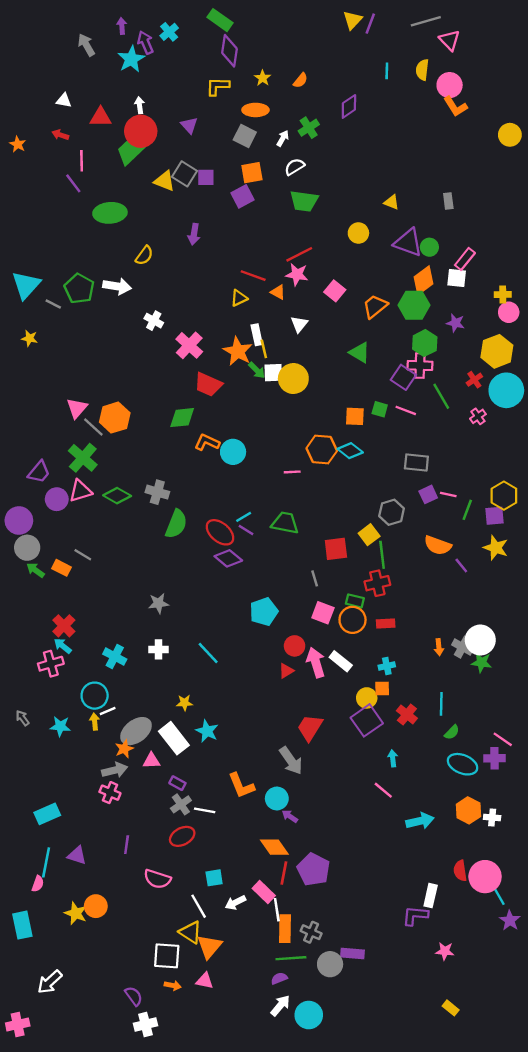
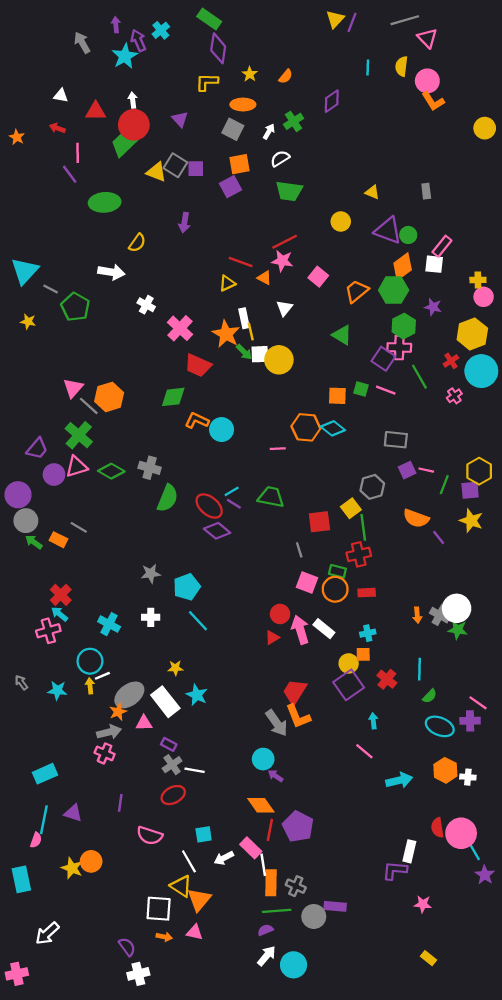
green pentagon: (79, 289) -> (75, 307), moved
cyan pentagon: (264, 612) -> (187, 587), moved
orange L-shape: (241, 786) -> (298, 716), moved

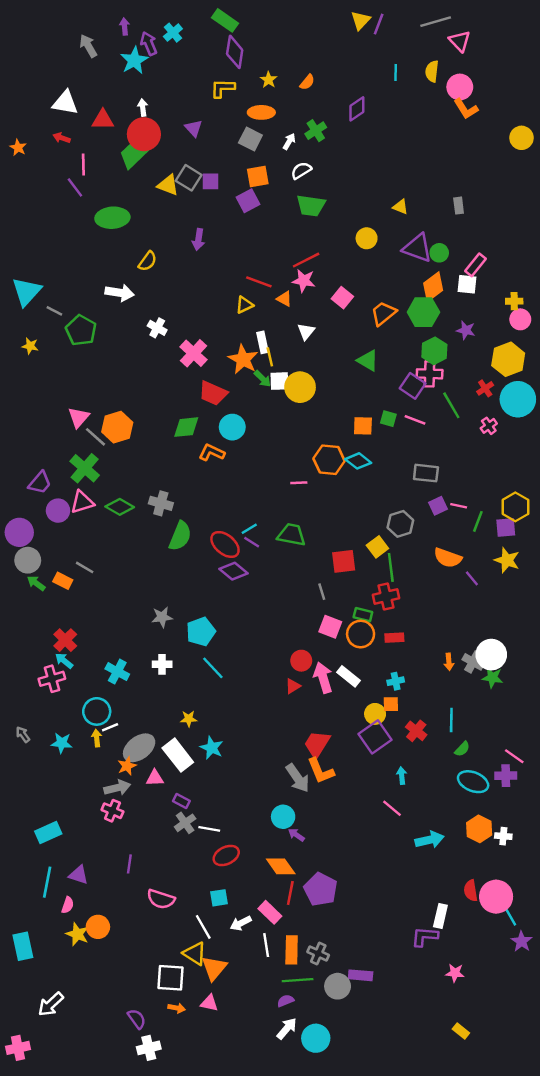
white triangle: (61, 96) -> (65, 103), size x1.6
cyan circle: (222, 430) -> (232, 427), moved
red ellipse: (173, 795) -> (226, 855), moved
pink semicircle: (36, 840) -> (68, 905), moved
white line: (263, 865) -> (266, 945), moved

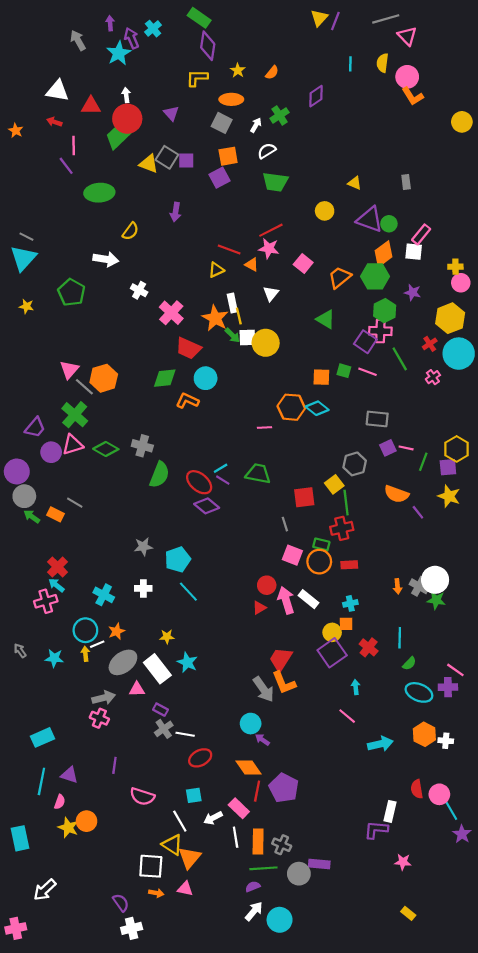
gray line: (54, 311) -> (26, 237), moved
orange star: (127, 766) -> (117, 631), moved
pink circle: (496, 897) -> (439, 794), size x0.7

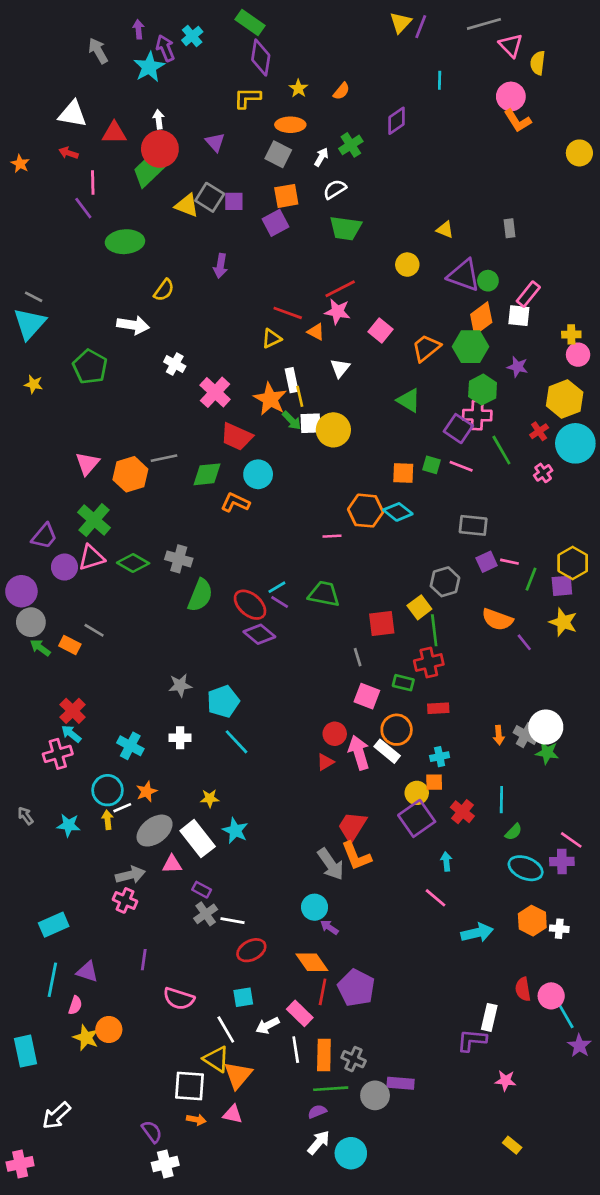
yellow semicircle: (383, 63) -> (538, 63), moved
gray line: (84, 387) -> (164, 458), moved, turned -54
orange circle: (319, 562) -> (397, 730), moved

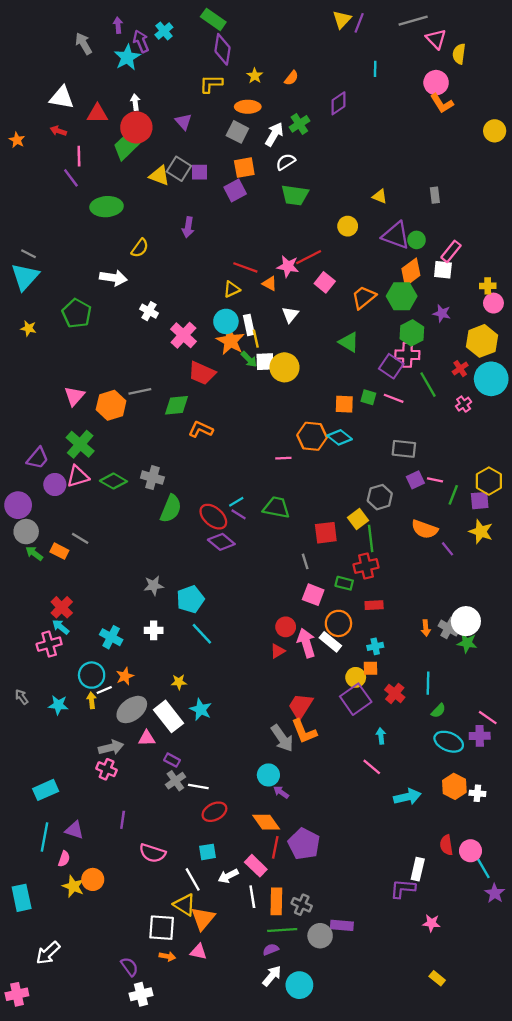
white arrow: (321, 157) -> (274, 134), size x1.5
red line: (340, 289) -> (309, 257), moved
cyan circle: (258, 474) -> (226, 321), moved

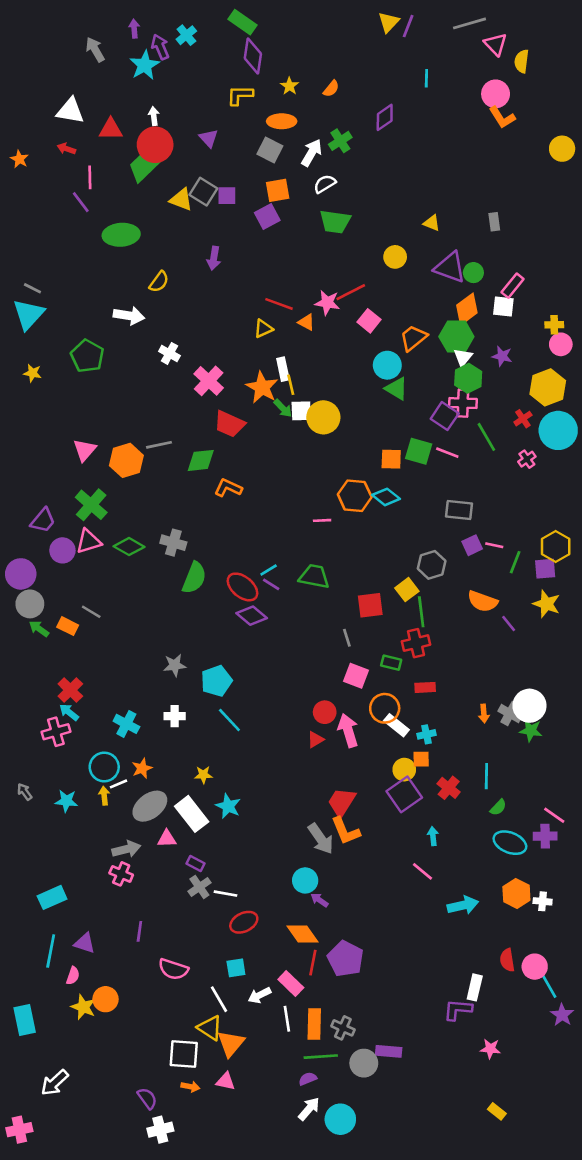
white triangle: (290, 315) -> (463, 357), moved
cyan circle: (226, 321) -> (387, 365), moved
green square: (368, 397) -> (419, 451), size x1.5
white rectangle: (330, 642) -> (396, 725), moved

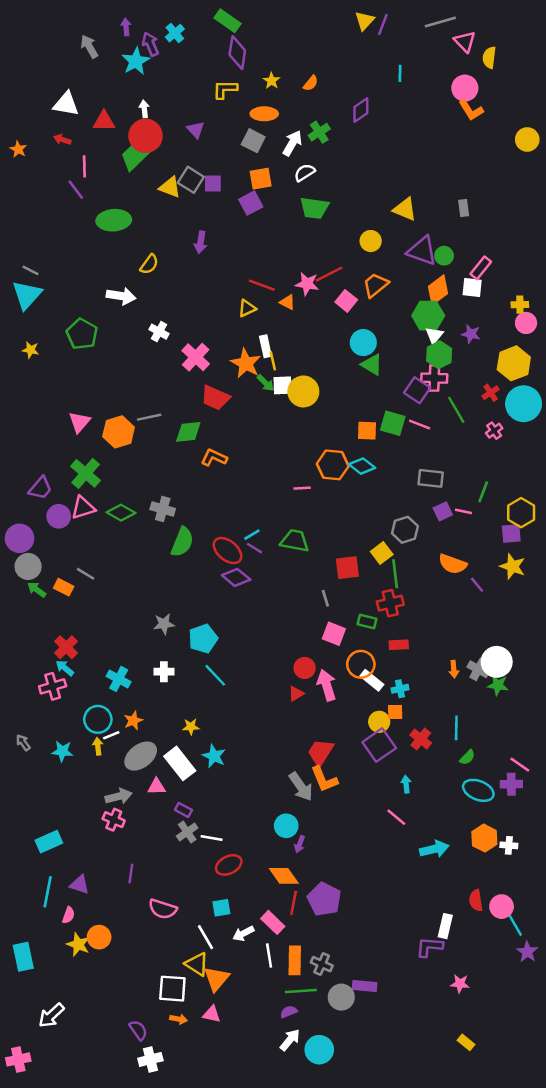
yellow triangle: (432, 223) -> (405, 209), size x1.5
orange trapezoid: (413, 338) -> (376, 285), moved
green line: (515, 562) -> (483, 492), moved
purple arrow: (319, 900) -> (300, 844), turned -105

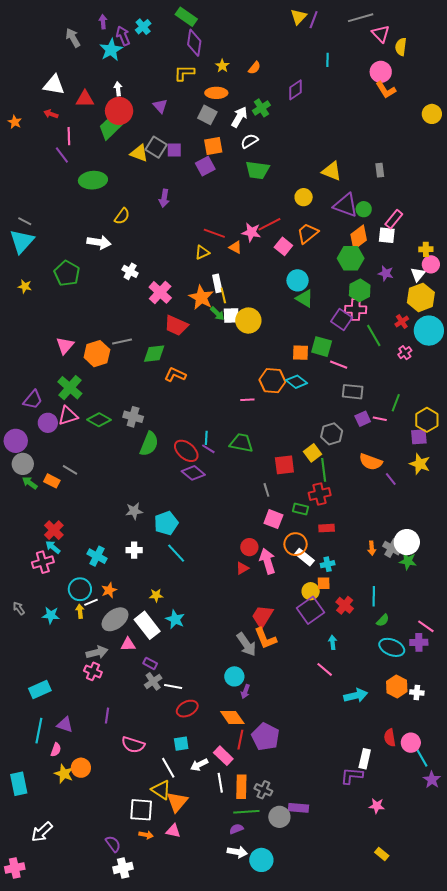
white triangle: (434, 335) -> (418, 274), moved
pink line: (420, 425) -> (339, 365), moved
cyan line: (252, 535) -> (206, 438), turned -56
white arrow: (290, 1040) -> (237, 852), turned 60

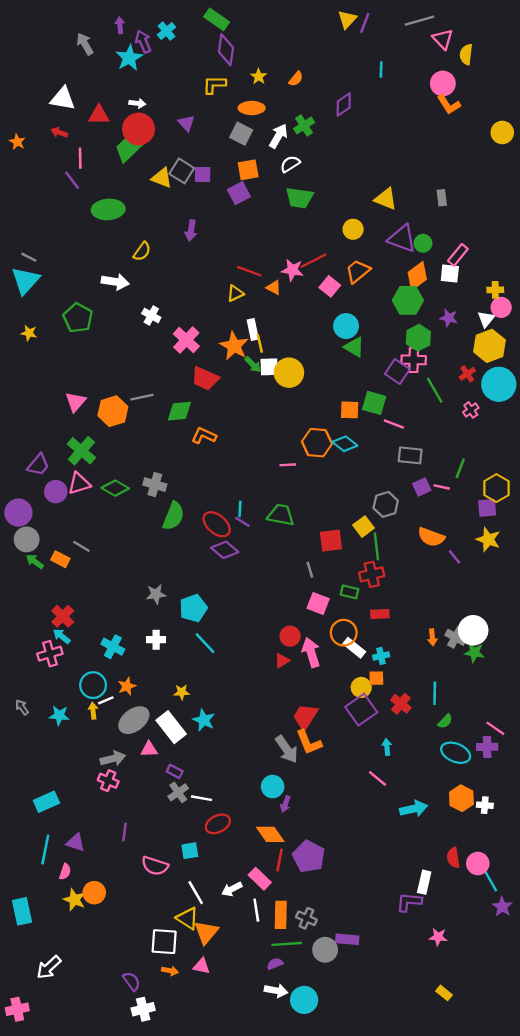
white arrow: (118, 89) -> (137, 103), turned 104
cyan square: (181, 744) -> (190, 851), moved

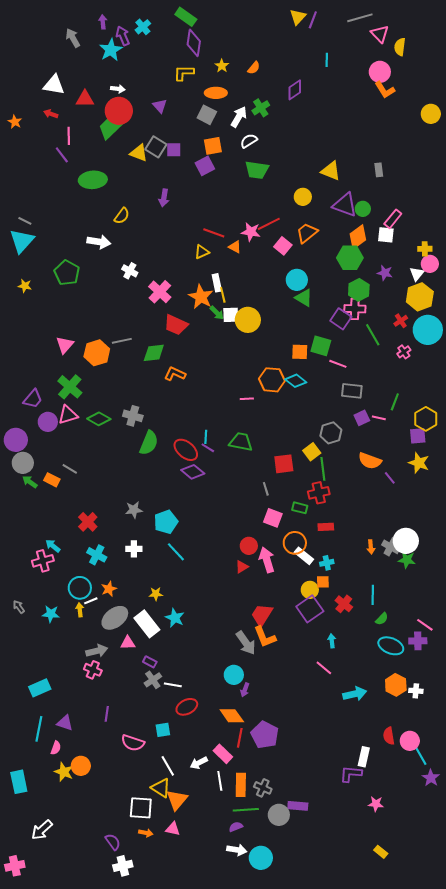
red cross: (63, 616) -> (88, 522), moved

